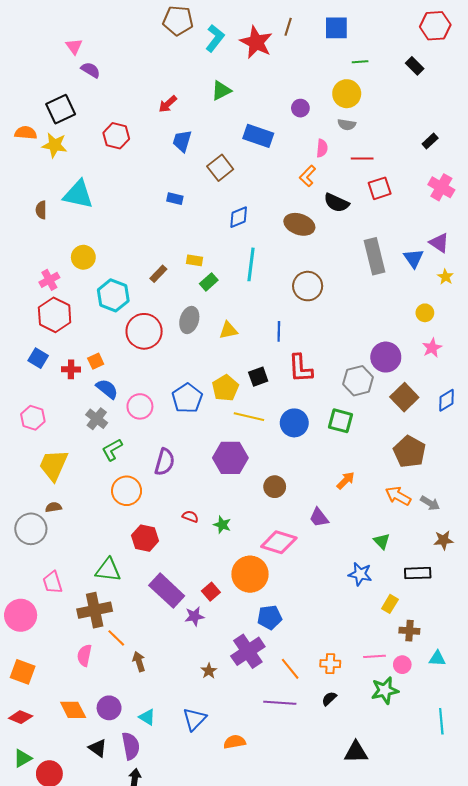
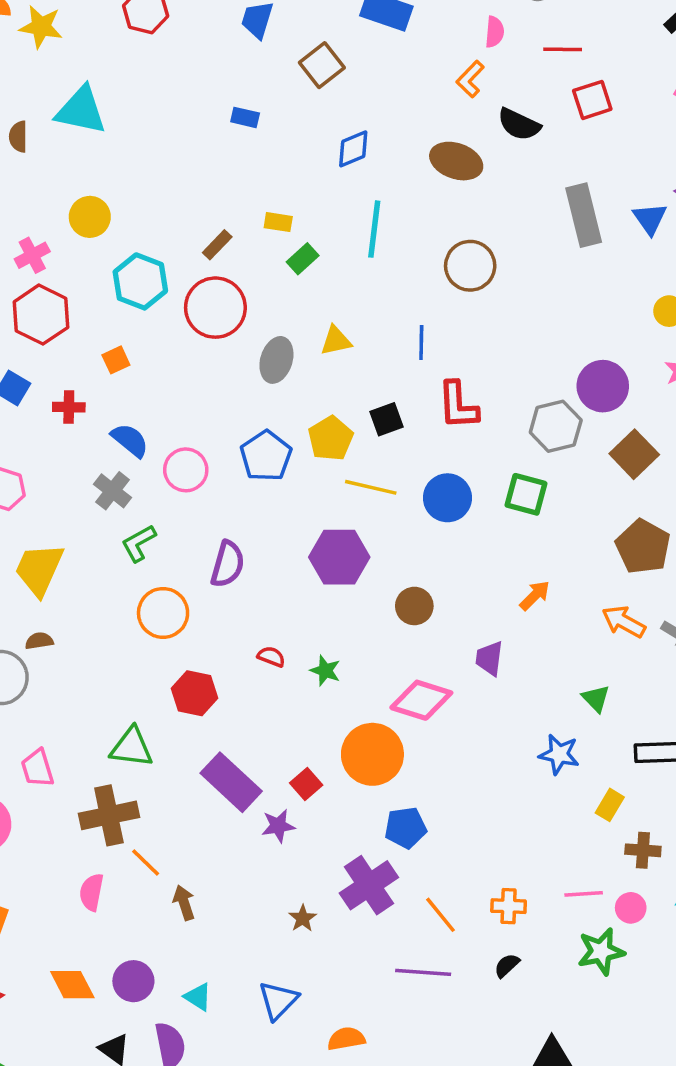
gray ellipse: (189, 320) -> (276, 360), moved
red circle: (144, 331) -> (215, 308), moved
orange square: (96, 361) -> (116, 360), moved
purple trapezoid: (319, 518) -> (489, 658), turned 45

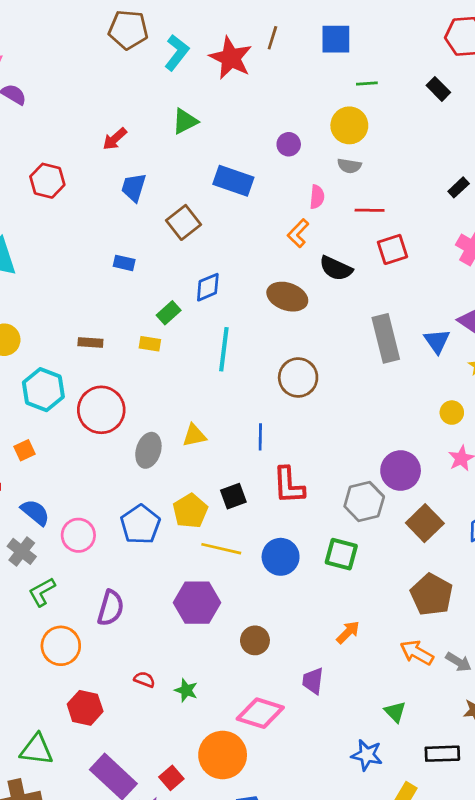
brown rectangle: (217, 245) -> (90, 342), moved, turned 50
green rectangle: (303, 259) -> (169, 313), moved

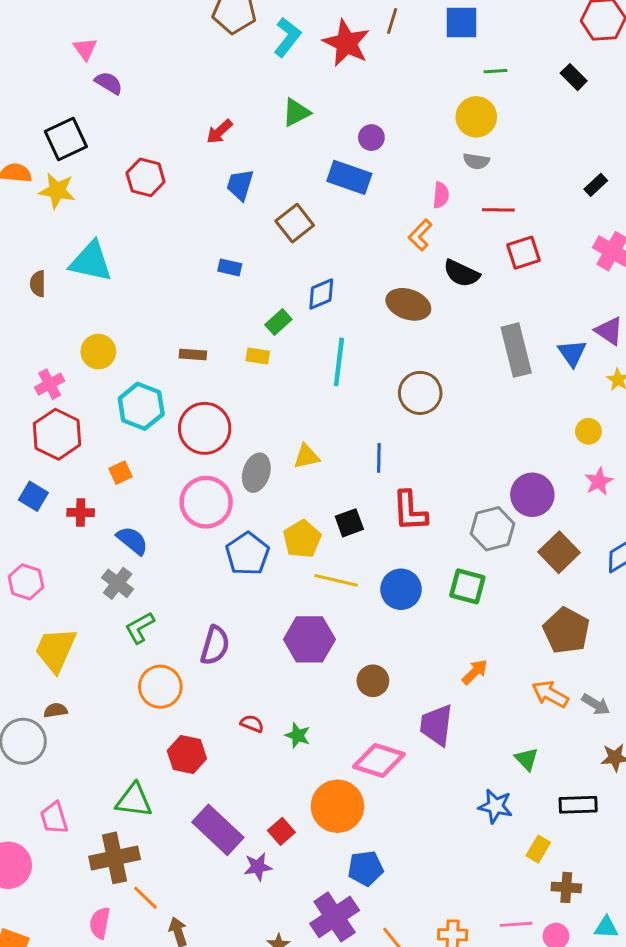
purple circle: (289, 144) -> (371, 138), moved
pink circle: (78, 535) -> (206, 502), moved, size x1.4
purple trapezoid: (313, 681) -> (436, 725), size x1.4

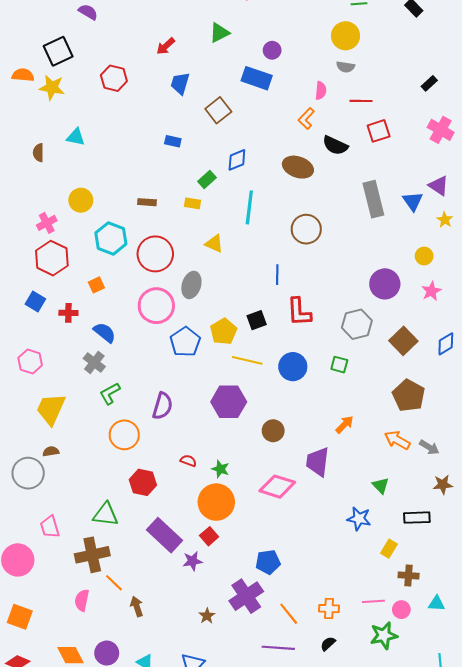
cyan triangle: (91, 262) -> (76, 137), size x0.6
yellow triangle: (306, 456) -> (214, 244), moved, turned 36
purple circle: (532, 495) -> (385, 284), moved
green square: (467, 586) -> (339, 365), size x0.7
orange circle: (337, 806) -> (216, 502), moved

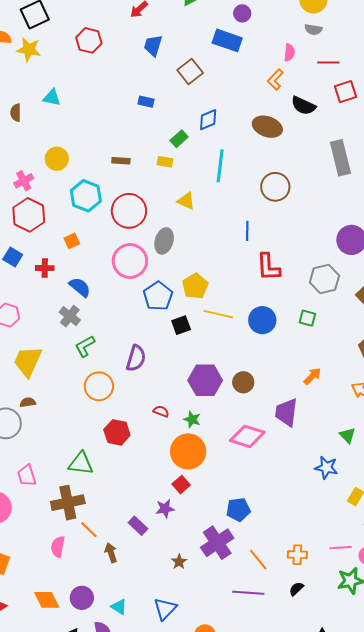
black square: (257, 320) -> (181, 325), moved
purple hexagon: (229, 402) -> (205, 380), moved
purple rectangle: (165, 535) -> (138, 526), moved, size x0.6

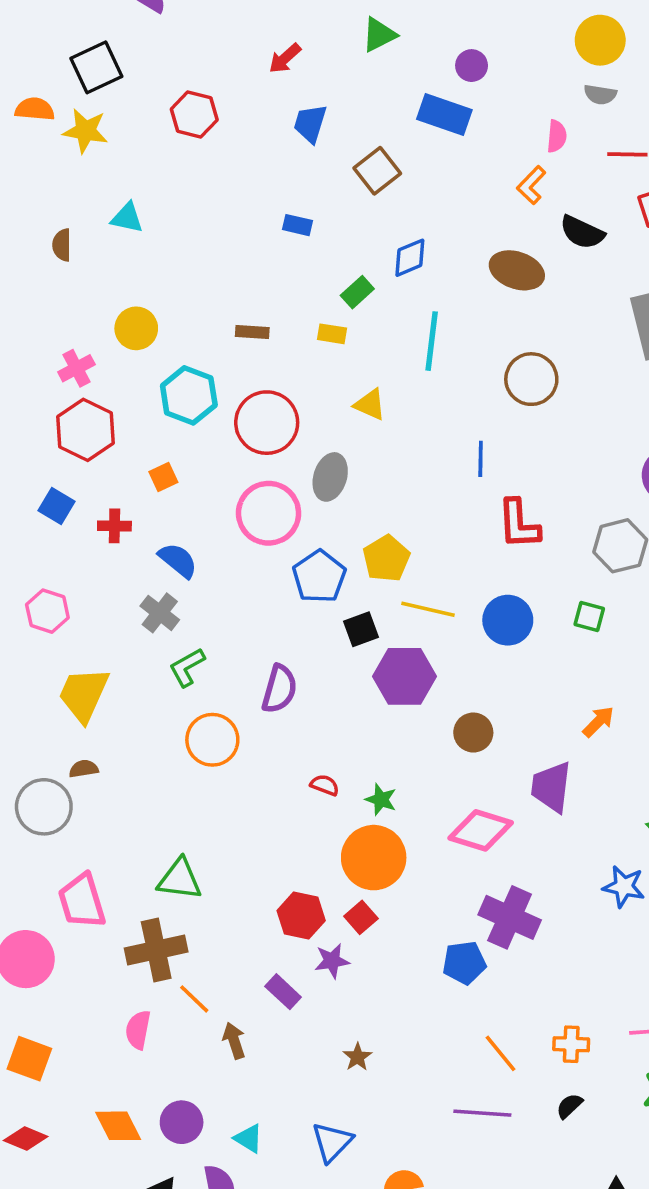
purple hexagon: (205, 380) -> (404, 676), moved
red hexagon: (117, 432) -> (301, 916), moved
pink trapezoid: (27, 476) -> (82, 901), size x1.4
purple cross: (217, 543) -> (510, 917), moved, turned -32

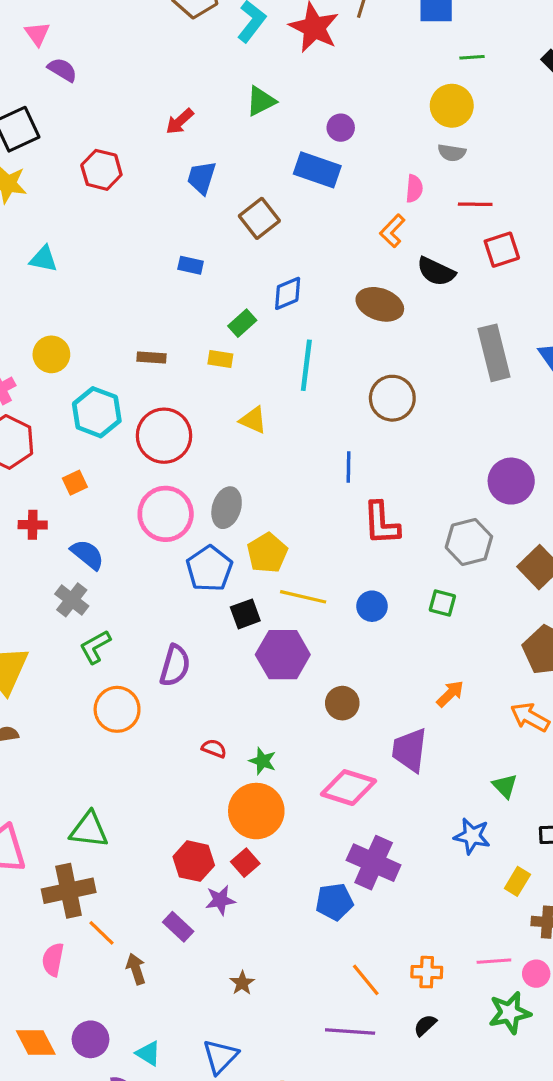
gray ellipse: (330, 477) -> (227, 508), moved
blue circle: (508, 620) -> (372, 606), size x0.7

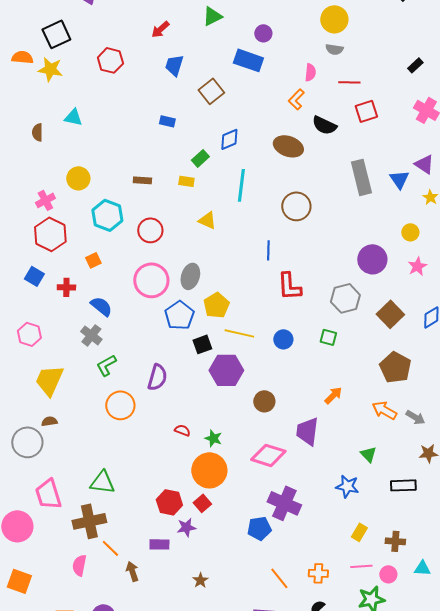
red circle: (164, 436) -> (150, 230), size x0.7
yellow rectangle: (517, 881) -> (359, 532), moved
purple rectangle: (178, 927) -> (159, 544), turned -42

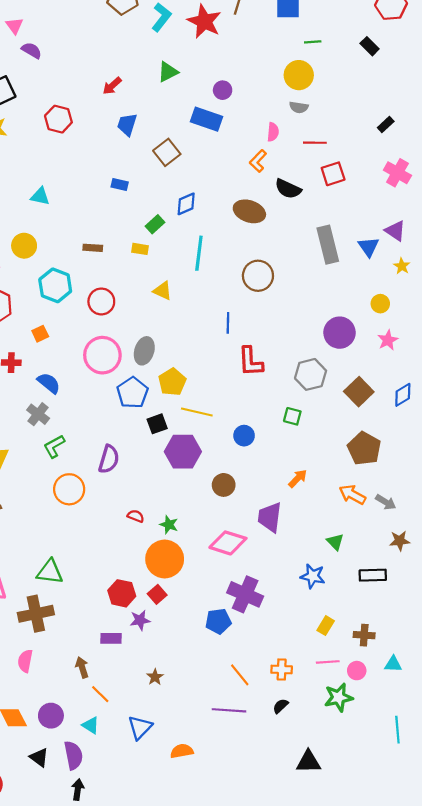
cyan triangle: (73, 117) -> (40, 196), moved
blue circle: (283, 339) -> (244, 436), moved
orange line: (110, 548) -> (100, 694), moved

